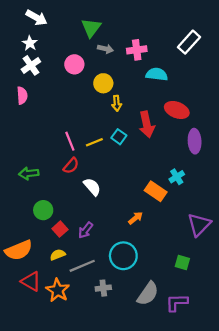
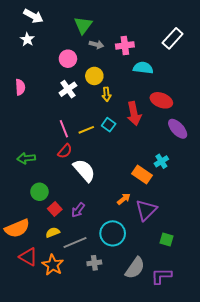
white cross: (31, 65) -> (68, 89), moved
purple ellipse: (195, 141) -> (178, 129), turned -40
white semicircle: (92, 187) -> (84, 170), size x1.4
purple triangle: (199, 225) -> (146, 210), moved

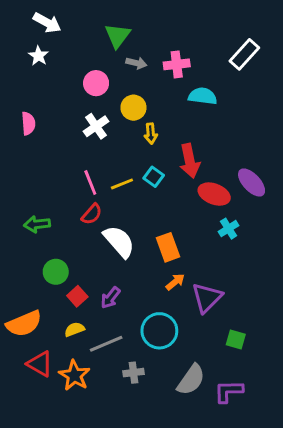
red ellipse: (161, 100) -> (214, 194), moved
orange rectangle: (142, 174) -> (168, 247), moved, turned 36

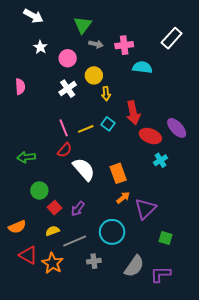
white star: (38, 56) -> (40, 47), moved
orange semicircle: (24, 324) -> (17, 227), size x0.7

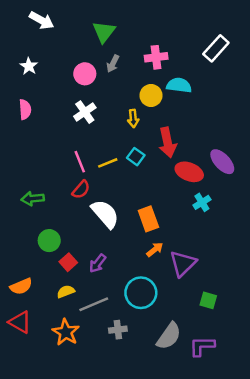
gray arrow: (96, 44) -> (113, 64), moved, turned 104
white star: (40, 47) -> (29, 66), moved
yellow circle: (94, 75) -> (151, 95), moved
red triangle: (28, 255) -> (20, 322), moved

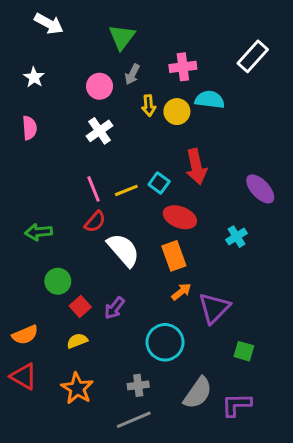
yellow arrow: (133, 118) -> (149, 106), moved
red ellipse: (189, 172) -> (180, 217), moved
gray line: (94, 304) -> (134, 420), moved

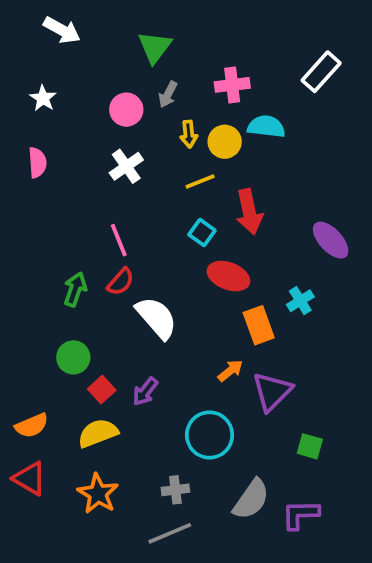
yellow line: (126, 190) -> (200, 181), moved
green arrow: (38, 232) -> (75, 289), moved, turned 115
orange rectangle: (174, 256) -> (259, 325), moved
yellow semicircle: (77, 341) -> (98, 433), size x1.5

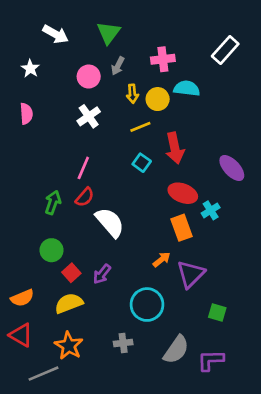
white arrow: (62, 30) -> (55, 34), moved
pink line: (119, 240) -> (83, 168), turned 45
red ellipse: (228, 276) -> (183, 193), moved
gray line: (170, 533) -> (44, 374), moved

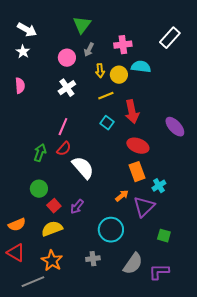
white arrow: (55, 34) -> (27, 30), moved
cyan cross: (211, 210) -> (159, 186), moved

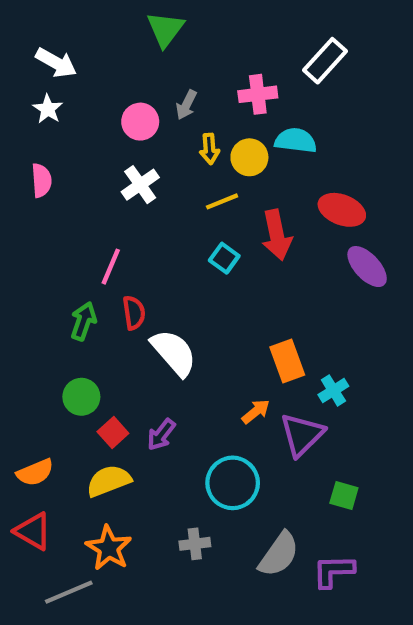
green triangle: (82, 25) -> (165, 29), moved
white rectangle: (170, 38) -> (325, 61), moved
pink line: (63, 127) -> (111, 267), moved
red ellipse: (138, 146) -> (342, 210), moved
red semicircle: (64, 149) -> (134, 313), turned -49

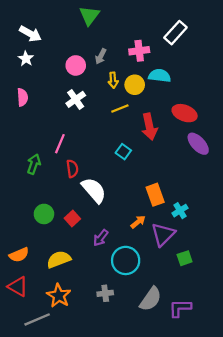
cyan square: (224, 258) -> (123, 152), moved
green arrow: (83, 321) -> (34, 164), moved
red square: (113, 432) -> (72, 219), moved
purple arrow: (161, 435) -> (101, 238), moved
green square: (344, 495) -> (185, 258), moved, turned -35

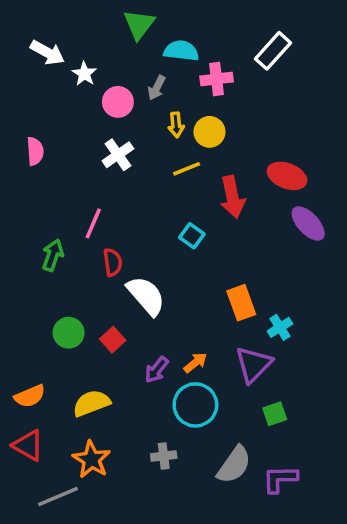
white star: (26, 59) -> (84, 74), moved
cyan semicircle: (160, 76) -> (181, 51), moved
orange arrow: (138, 222) -> (195, 363), moved
green square: (185, 258) -> (275, 414), moved

